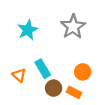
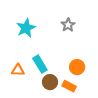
gray star: (73, 27) -> (68, 25), size x0.6
orange triangle: (19, 75) -> (18, 70), turned -40

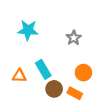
gray star: (68, 25) -> (74, 38), moved
cyan star: (26, 28) -> (28, 30), turned 30

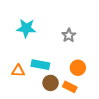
cyan rectangle: (43, 69) -> (40, 65), turned -48

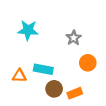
orange circle: (78, 68) -> (88, 63), moved
orange rectangle: (70, 87) -> (75, 93), turned -48

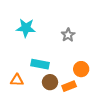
orange circle: (88, 63) -> (81, 69), moved
orange triangle: (19, 76) -> (17, 80), moved

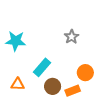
cyan star: (26, 28) -> (16, 41), moved
cyan rectangle: (40, 64) -> (42, 67), turned -60

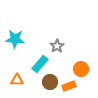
gray star: (72, 37) -> (57, 46), moved

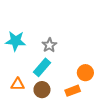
gray star: (57, 46) -> (49, 45), moved
brown circle: (50, 82) -> (42, 90), moved

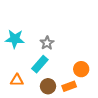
brown circle: (42, 90) -> (48, 86), moved

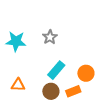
gray star: (47, 43) -> (50, 37), moved
cyan rectangle: (40, 64) -> (56, 70), moved

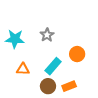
orange circle: (86, 73) -> (77, 54), moved
orange triangle: (18, 85) -> (23, 69), moved

